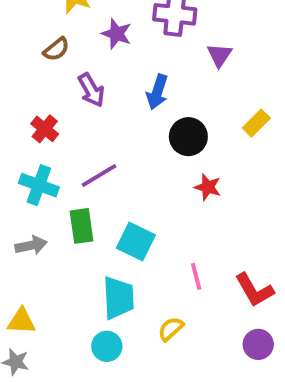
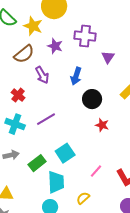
brown semicircle: (56, 49) -> (24, 54), size x1.5
green rectangle: (82, 226) -> (37, 163), moved, turned 60
cyan square: (136, 241) -> (65, 153), turned 30
pink line: (196, 276) -> (96, 171), turned 56

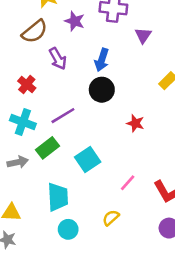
black circle: (92, 99) -> (102, 90), moved
green rectangle: (37, 163) -> (47, 148), moved
cyan trapezoid: (56, 182) -> (58, 197), moved

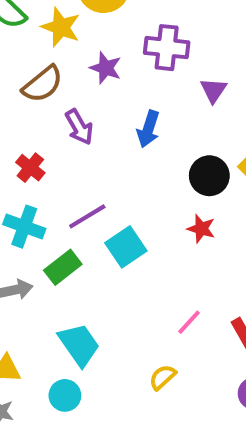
black circle: (102, 90) -> (209, 176), moved
cyan square: (88, 160) -> (126, 247), moved
cyan trapezoid: (58, 197) -> (79, 345), turned -32
cyan circle: (68, 229) -> (65, 395), moved

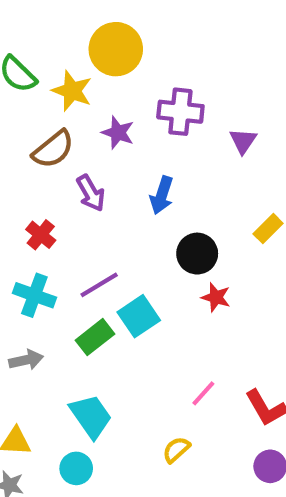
purple triangle: (213, 90) -> (243, 141), moved
black circle: (209, 176) -> (197, 254), moved
green rectangle: (63, 267) -> (95, 337), moved

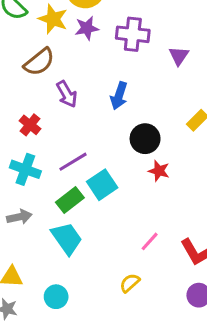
purple star: (118, 133) -> (87, 28), moved, turned -30
cyan trapezoid: (91, 416) -> (67, 238), moved

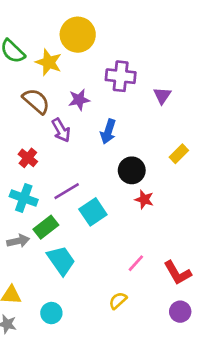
purple star: (87, 28) -> (79, 100), moved
brown semicircle: (39, 62) -> (36, 101), turned -100
green rectangle: (70, 200) -> (46, 227), moved

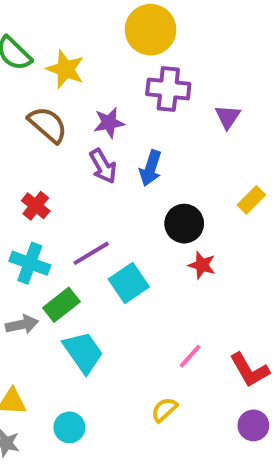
yellow circle: (78, 35) -> (151, 30), moved
purple arrow: (61, 130) -> (103, 166), moved

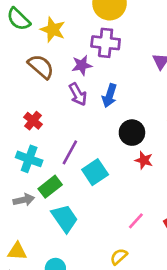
purple cross: (168, 89) -> (106, 43), moved
purple line: (91, 253) -> (70, 152), turned -30

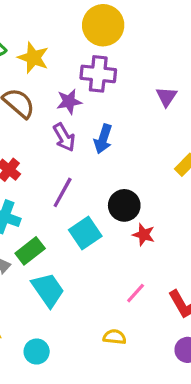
black circle: (132, 133) -> (124, 205), moved
purple line: (70, 152) -> (63, 192), moved
red star: (144, 160) -> (144, 235), moved
yellow semicircle: (119, 257) -> (114, 337), turned 48

